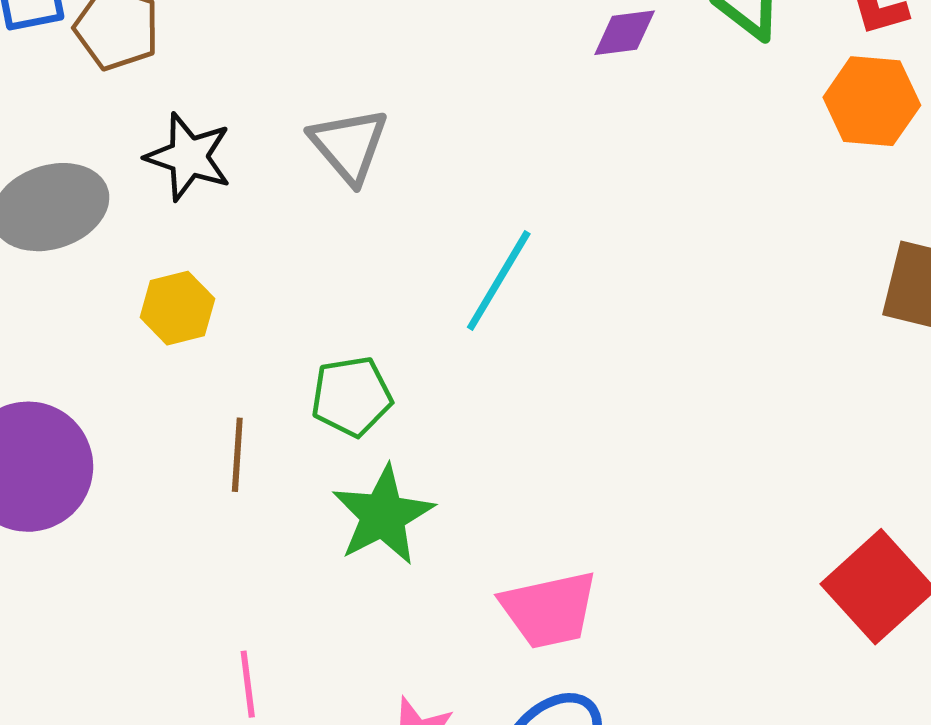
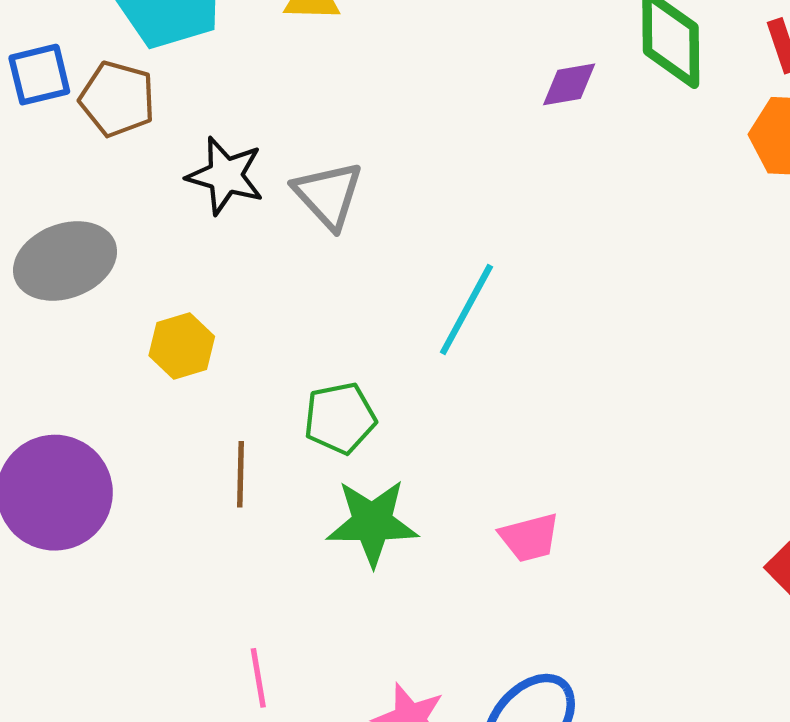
black star: (189, 157) -> (225, 176), moved
green star: (383, 515) -> (372, 523), turned 30
pink trapezoid: (549, 610) -> (530, 538), moved, size x0.7

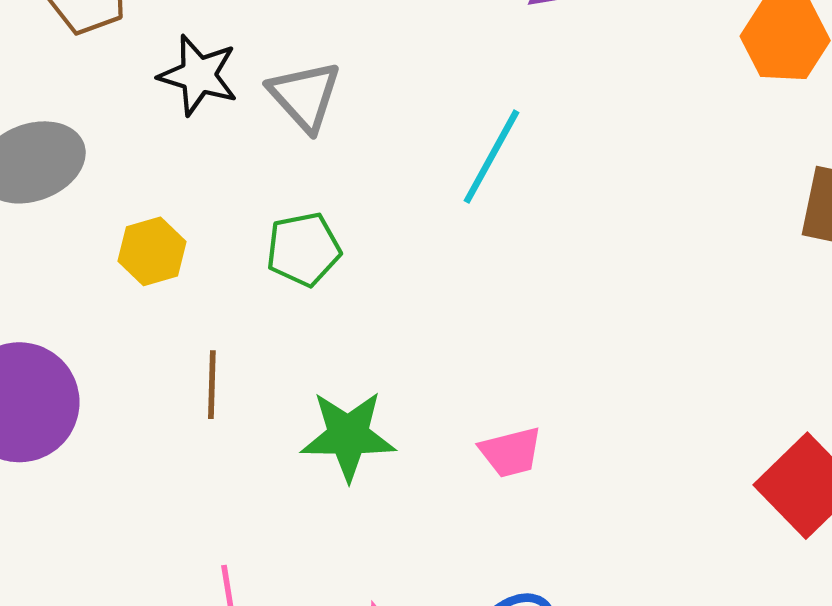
cyan line: (466, 310) -> (491, 157), moved
green pentagon: (340, 418) -> (303, 249), moved

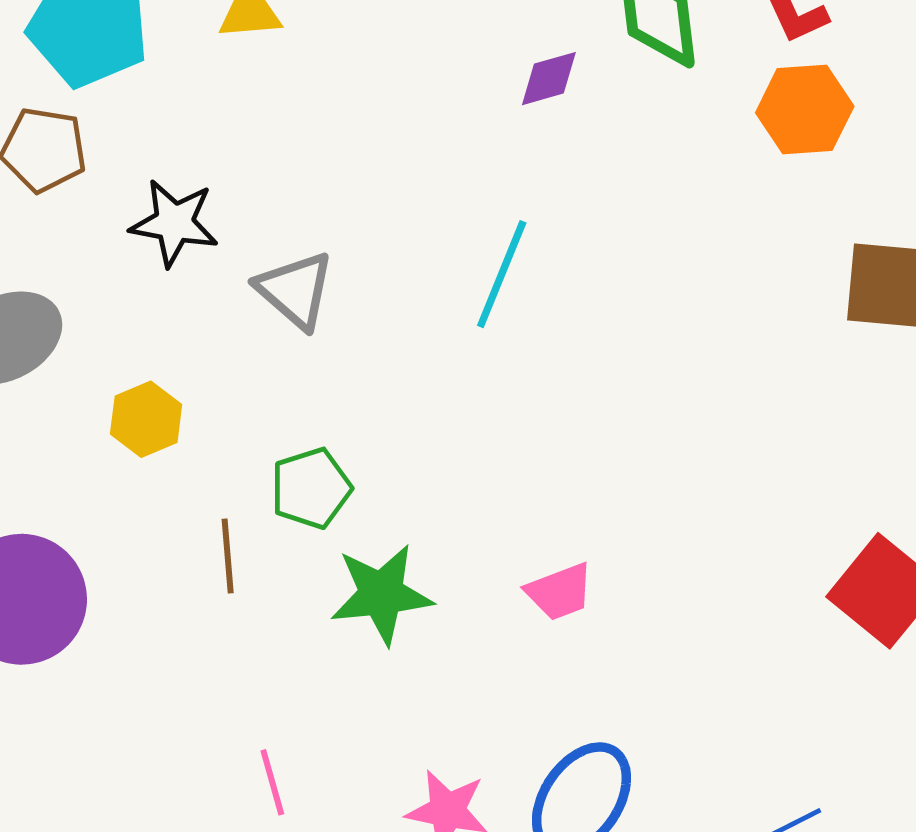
gray triangle: (305, 96) -> (295, 290), moved
green pentagon: (303, 249) -> (311, 488), moved

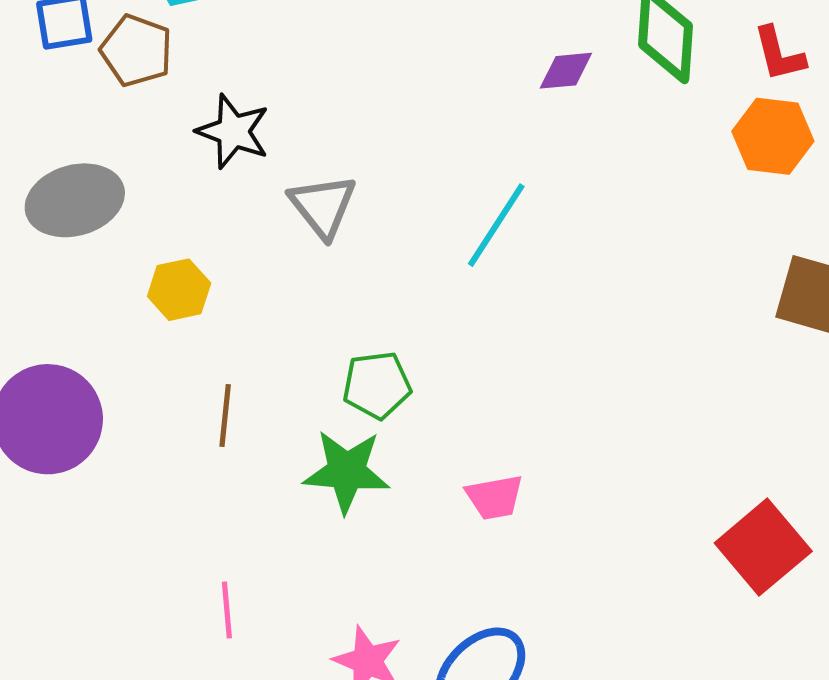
green pentagon: (311, 488) -> (377, 385), moved

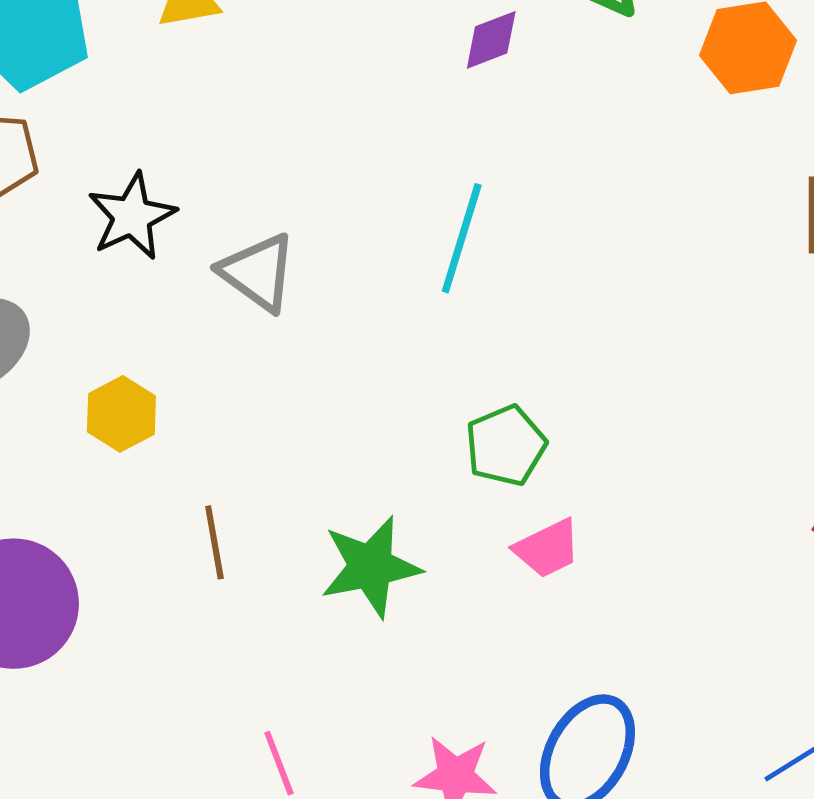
black star: (233, 131) -> (132, 216), turned -30
green pentagon: (377, 385) -> (506, 446), moved

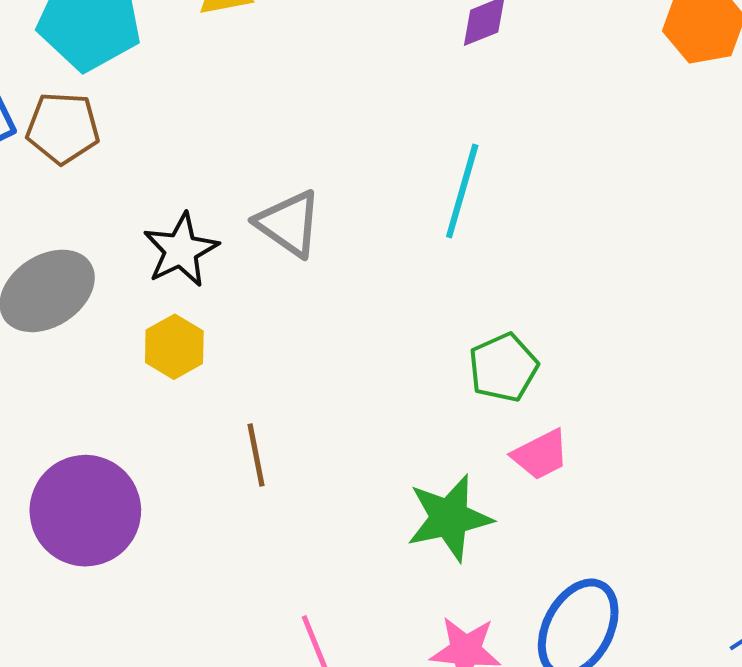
black star: (132, 216) -> (181, 250), moved
green star: (371, 567) -> (449, 518), moved

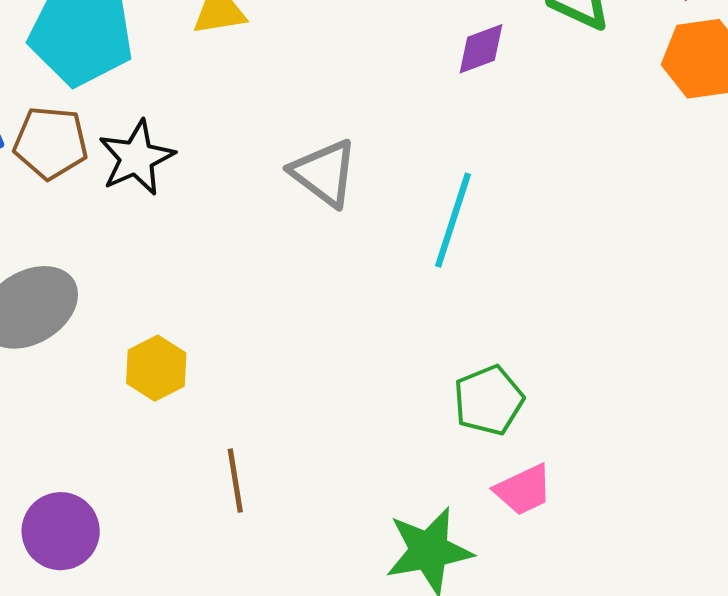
gray triangle: (289, 224) -> (324, 173), moved
black star: (181, 250) -> (136, 158), moved
purple circle: (85, 511) -> (61, 531), size x0.7

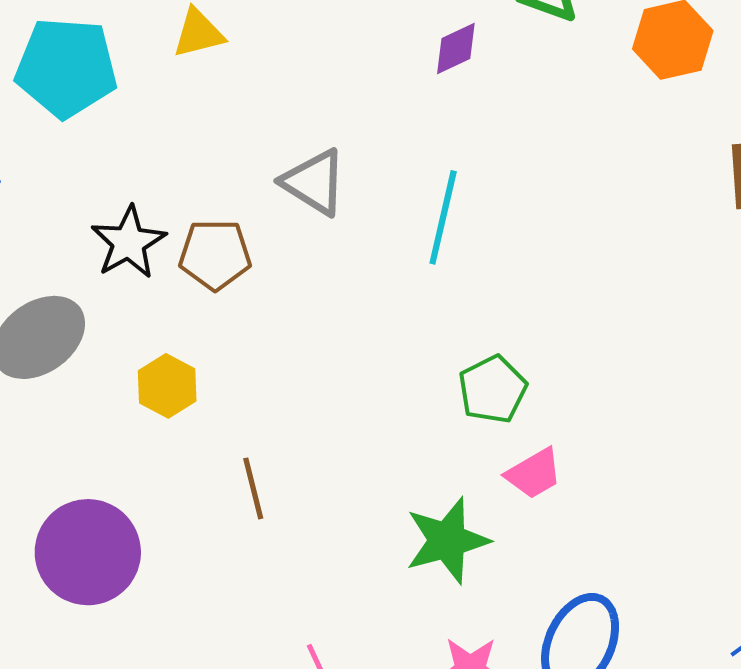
brown pentagon: (51, 143) -> (215, 255), moved
black star: (136, 158) -> (129, 242), moved
purple circle: (61, 531) -> (88, 552), size x1.4

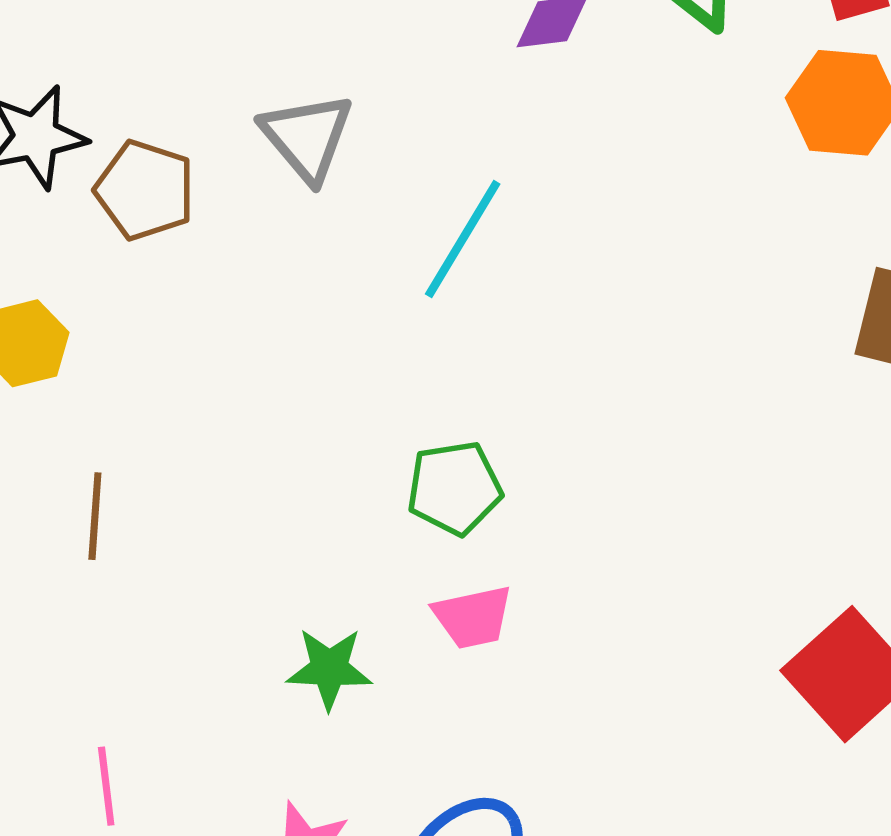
green star: (447, 541) -> (329, 669), size x0.7

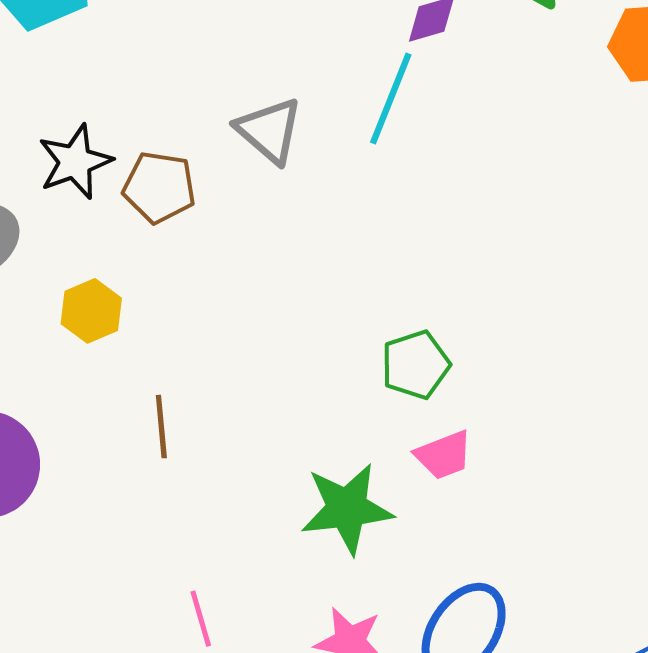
cyan line: (463, 239) -> (391, 99), moved
green star: (329, 669) -> (347, 509), size x1.5

